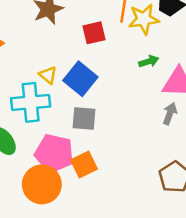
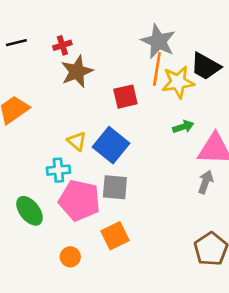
cyan cross: (31, 102) -> (58, 170), size x0.6
pink pentagon: (54, 153) -> (79, 200), moved
orange circle: (42, 184) -> (70, 257), size x0.5

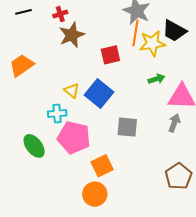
gray square: (115, 187) -> (127, 127), moved
orange circle: (70, 257) -> (95, 194), moved, size x1.5

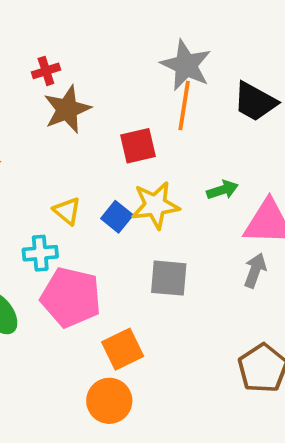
yellow star: (152, 43) -> (155, 205), moved
blue square: (99, 94) -> (117, 217), size x0.6

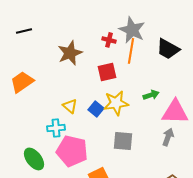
red cross: (46, 71) -> (109, 40), moved, turned 32

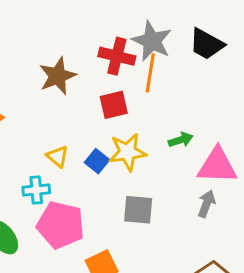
red cross: (109, 40) -> (117, 56), size x1.6
black trapezoid: (168, 49) -> (207, 44), moved

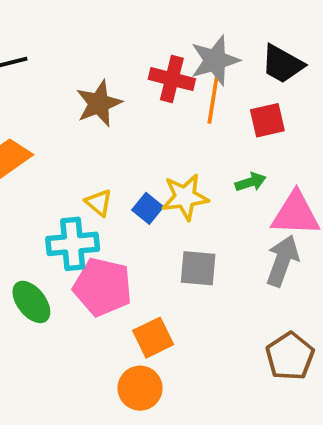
gray star: (152, 41) -> (215, 60), turned 30
red square: (114, 105) -> (267, 120), moved
cyan cross: (36, 190) -> (73, 244), size x1.5
gray arrow: (207, 204) -> (282, 261), size x1.5

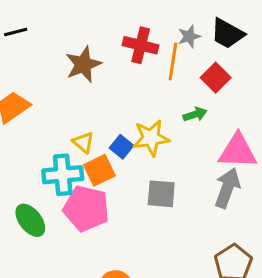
gray star: (215, 60) -> (189, 36), moved, size x0.6
red square: (267, 120) -> (216, 78), turned -32
green arrow: (251, 182) -> (195, 114), moved
orange square: (153, 338) -> (99, 170), moved

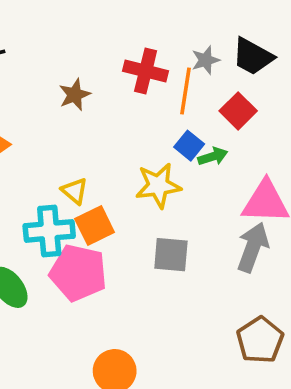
brown star: (83, 64) -> (75, 95), size x0.7
blue square: (121, 147) -> (189, 146), moved

